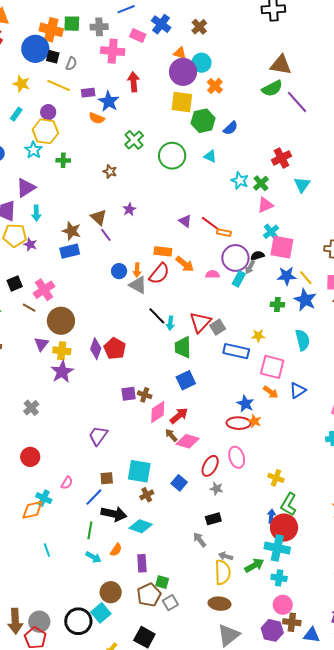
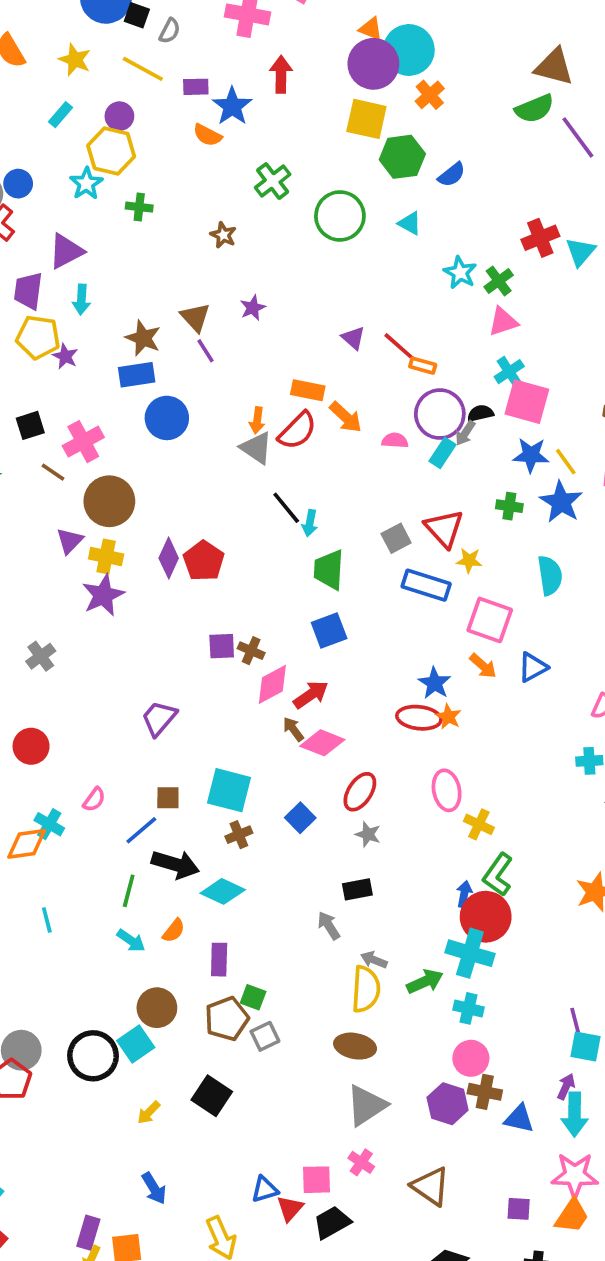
cyan circle: (201, 63) -> (409, 50), size x1.4
cyan triangle: (302, 185) -> (581, 252), moved
blue circle: (119, 271) -> (167, 418), moved, size x1.5
red triangle: (200, 322) -> (444, 528), moved, turned -30
pink ellipse: (237, 457) -> (447, 790), moved

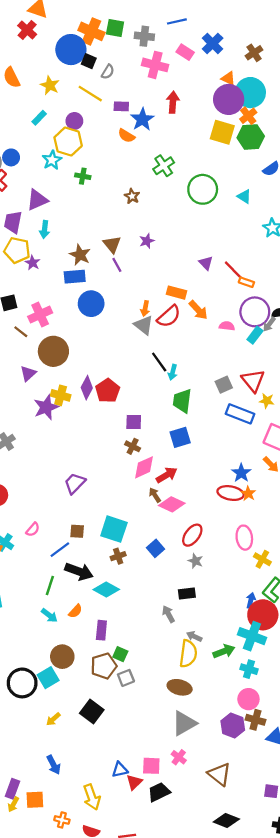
orange cross: (430, 95) -> (248, 116), moved
green hexagon: (402, 157) -> (251, 137), moved
yellow cross: (106, 556) -> (61, 395), moved
purple square: (222, 646) -> (134, 422), moved

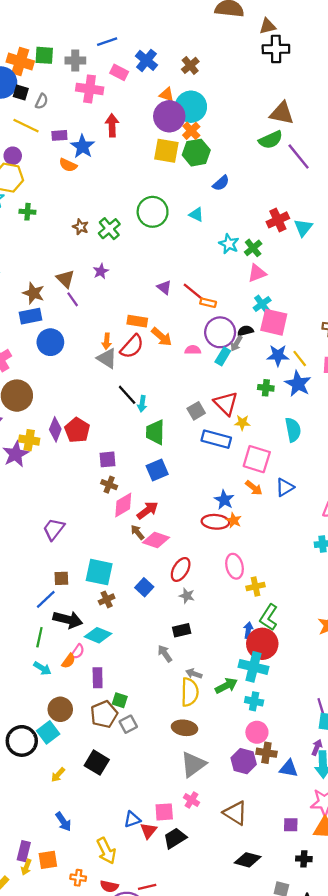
green cross: (164, 166) -> (109, 229), moved
pink semicircle: (33, 529) -> (78, 652), moved
yellow cross: (262, 559) -> (256, 587), turned -35

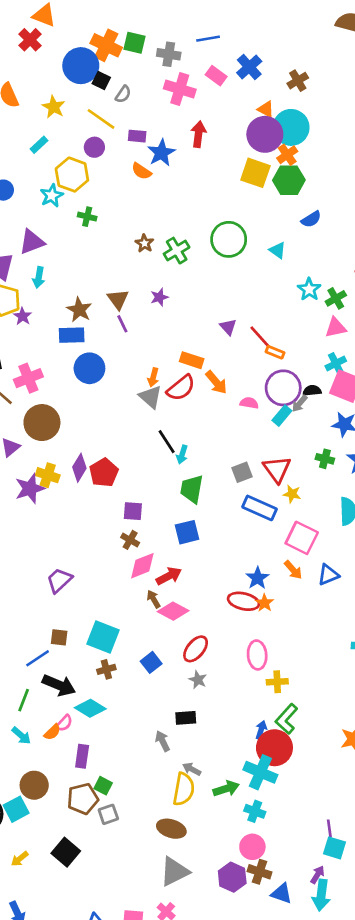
purple circle: (13, 156) -> (94, 147), moved

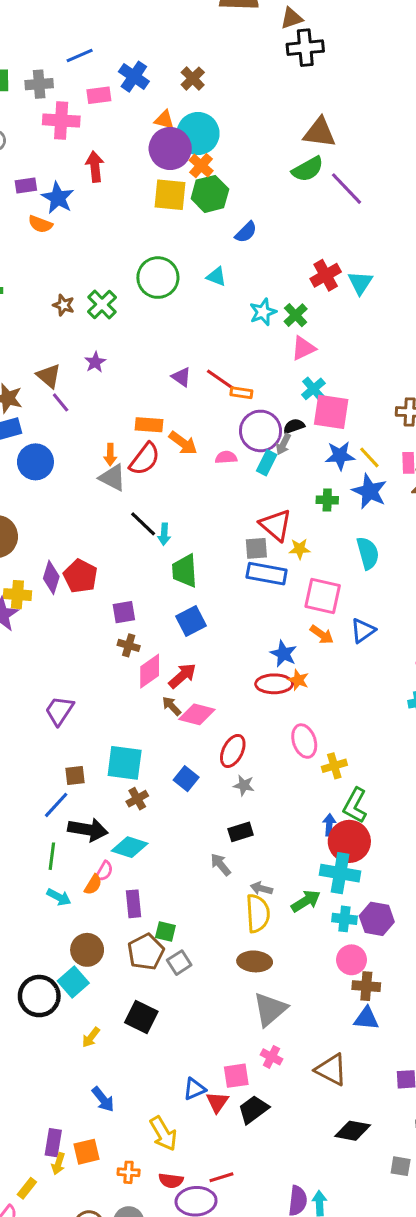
pink rectangle: (216, 76) -> (99, 95), turned -30
cyan star: (309, 289) -> (263, 312), turned 30
gray square: (242, 472) -> (256, 548), moved, turned 30
purple hexagon: (232, 877) -> (377, 919), moved
blue triangle: (282, 893) -> (366, 1018), moved

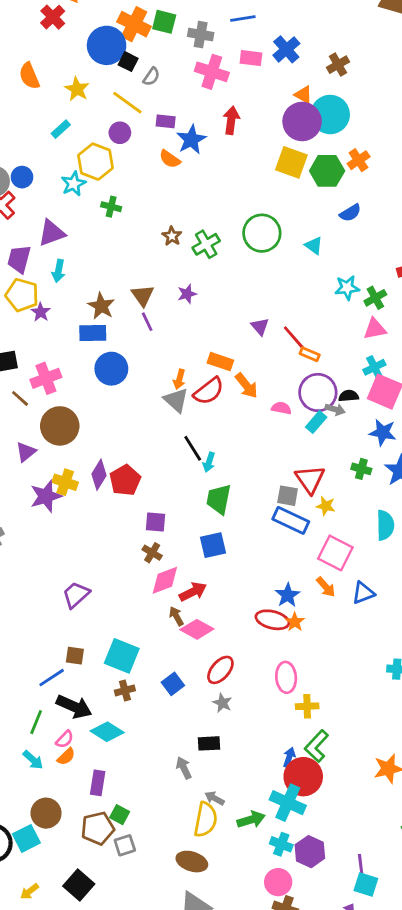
orange cross: (201, 166) -> (359, 160), moved
gray arrow: (283, 444) -> (335, 409), turned -114
pink semicircle: (104, 871) -> (65, 739), moved

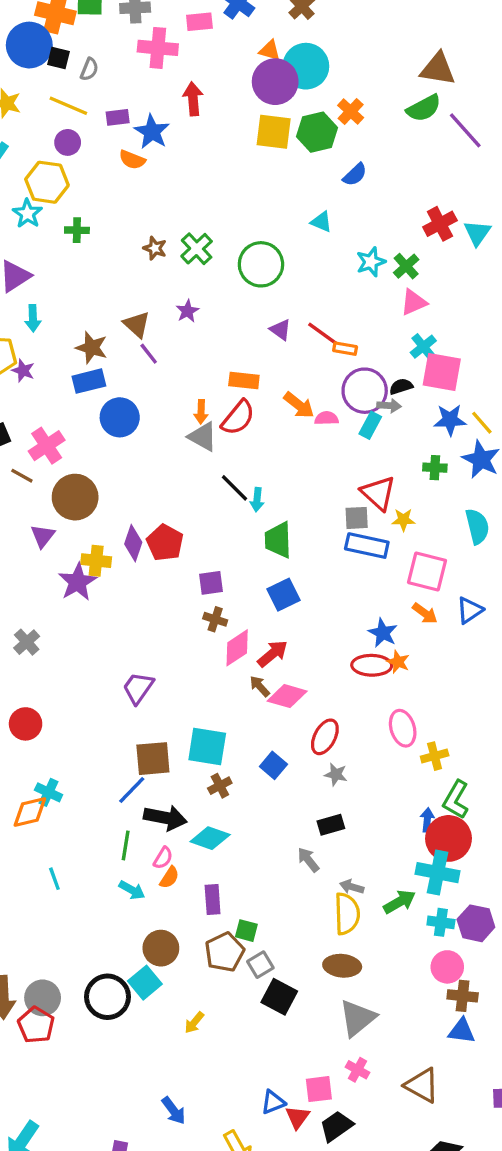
green circle: (262, 233) -> (261, 264), moved
orange arrow: (247, 386) -> (299, 405), moved
brown square: (75, 656) -> (153, 759), size x1.6
black square: (79, 885) -> (279, 997), moved
yellow arrow: (29, 891) -> (194, 1023), moved

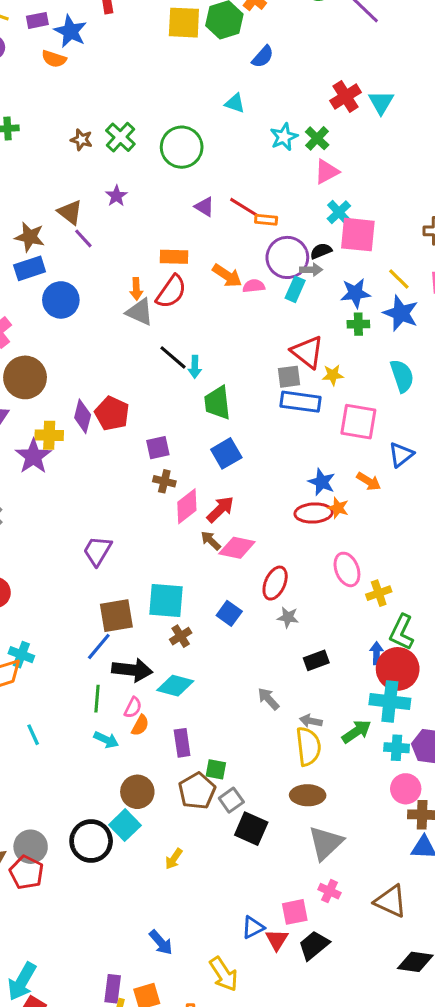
blue star: (450, 420) -> (355, 293), moved
orange arrow: (425, 613) -> (369, 481), moved
black rectangle: (331, 825) -> (316, 660), moved

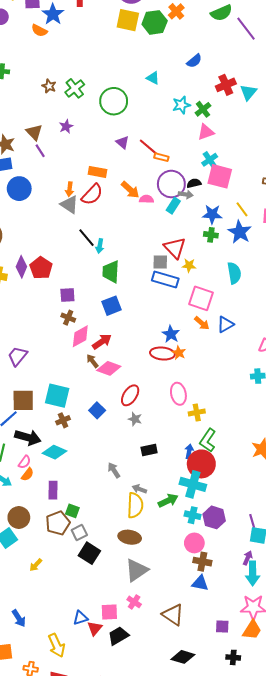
blue semicircle: (263, 57) -> (194, 61), moved
orange arrow: (369, 481) -> (202, 323), moved

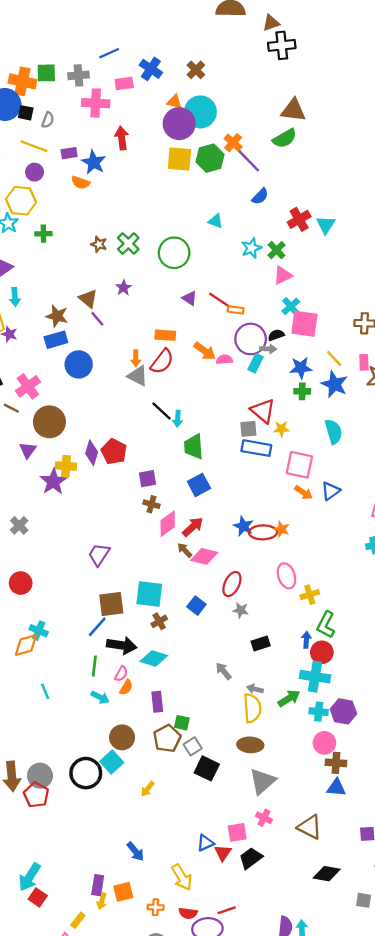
purple line: (246, 29) -> (248, 160), moved
blue star: (171, 334) -> (243, 526), moved
red circle: (201, 464) -> (322, 652), size x0.7

